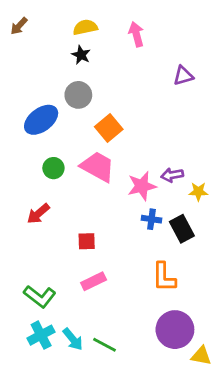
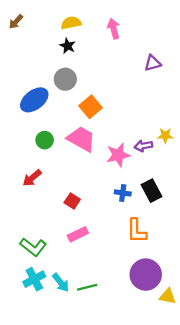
yellow star: (198, 192) -> (165, 135), moved
blue cross: (151, 219) -> (123, 193), moved
red square: (87, 241) -> (72, 201), turned 35
green line: (105, 345) -> (87, 287), turned -42

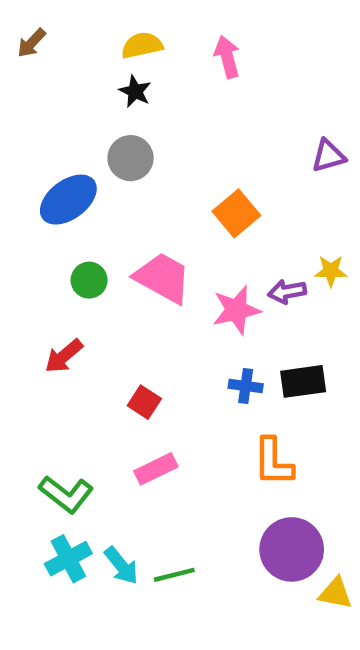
purple triangle: (153, 63) -> (328, 156), moved
orange square: (91, 107) -> (236, 213), moved
black rectangle: (151, 191) -> (303, 381), turned -70

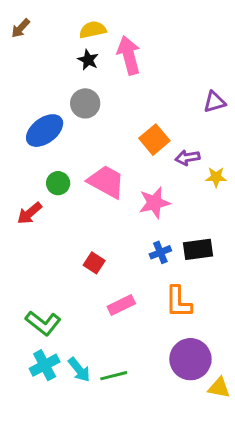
pink arrow: (227, 57) -> (129, 55), moved, size x1.4
purple arrow: (287, 292) -> (187, 158), moved
red arrow: (64, 356) -> (29, 213), moved
blue cross: (246, 386) -> (160, 252), turned -30
pink rectangle: (156, 469) -> (121, 305), moved

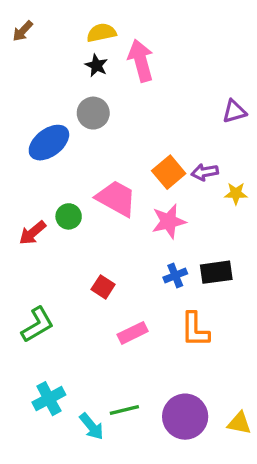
orange square: (154, 140) -> (169, 172), moved
green circle: (58, 183) -> (69, 216), moved
green L-shape: (43, 323) -> (37, 325), moved, turned -68
purple circle: (190, 359) -> (185, 417), moved
cyan arrow: (79, 370) -> (92, 426), moved

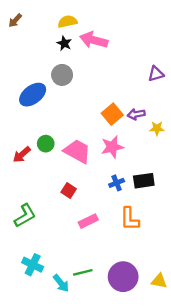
pink arrow: (141, 61) -> (94, 40), turned -60
pink trapezoid: (116, 198) -> (77, 151), moved
cyan cross: (49, 399) -> (33, 265), turned -36

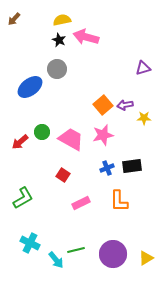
yellow triangle: (159, 281) -> (146, 258), turned -42

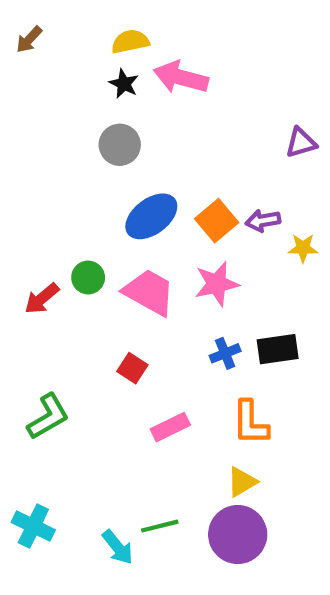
blue ellipse: (30, 87) -> (151, 216), moved
cyan cross: (30, 243) -> (33, 526), moved
yellow triangle: (146, 258) -> (242, 482), moved

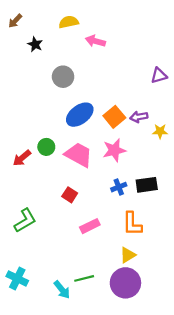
pink arrow: (181, 77) -> (95, 41), size x0.7
black star: (124, 84) -> (35, 44), moved

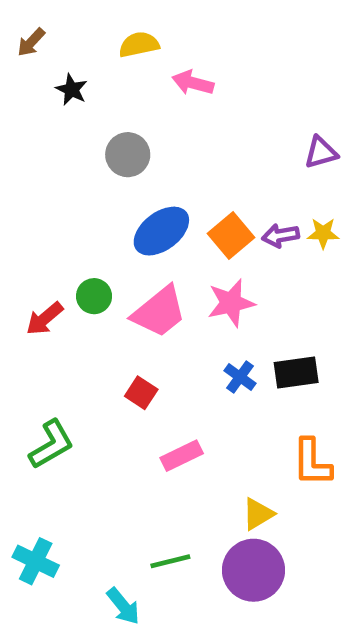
yellow star: (160, 131) -> (323, 233), moved
pink trapezoid: (79, 155) -> (159, 312), turned 112
blue cross: (119, 187) -> (240, 377), turned -32
orange L-shape: (132, 224) -> (312, 462), moved
cyan arrow: (62, 290) -> (123, 606), moved

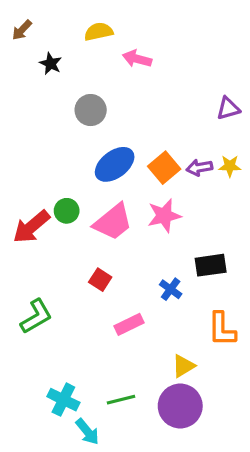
red arrow: (45, 319) -> (31, 227), size x1.4
blue cross: (240, 377) -> (171, 289), moved
cyan cross: (36, 561) -> (63, 400), moved

